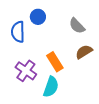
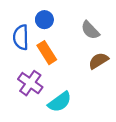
orange rectangle: (55, 62) -> (47, 53), moved
cyan semicircle: (51, 87) -> (60, 102), turned 35

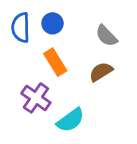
blue semicircle: (21, 37) -> (21, 27), moved
brown semicircle: (98, 61) -> (101, 72), moved

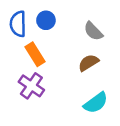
orange rectangle: (55, 62) -> (35, 54), moved
cyan semicircle: (70, 120) -> (96, 103), moved

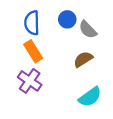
blue circle: (46, 20) -> (67, 19), moved
blue semicircle: (18, 24) -> (32, 23), moved

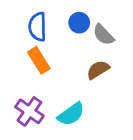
purple cross: (30, 81) -> (29, 111), moved
cyan semicircle: (90, 97) -> (71, 114), moved

